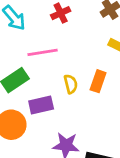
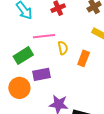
yellow semicircle: (71, 84) -> (63, 48), moved

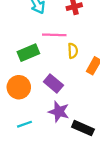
purple rectangle: (42, 74) -> (53, 83), moved, turned 42

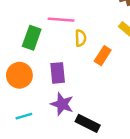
green rectangle: (28, 53) -> (32, 38), turned -50
purple rectangle: (53, 83) -> (58, 73), turned 42

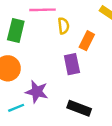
purple rectangle: (58, 73) -> (72, 64), moved
purple star: (62, 104) -> (37, 92), moved

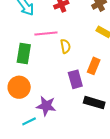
orange rectangle: (87, 41) -> (94, 66), moved
black rectangle: (79, 108) -> (94, 103), moved

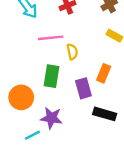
green rectangle: (24, 53) -> (51, 76), moved

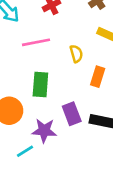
yellow semicircle: (72, 52) -> (76, 54), moved
purple rectangle: (83, 88) -> (72, 114), moved

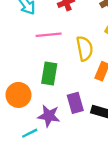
yellow semicircle: (76, 54) -> (85, 48), size x1.5

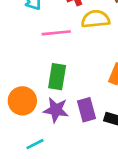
yellow semicircle: (85, 48) -> (95, 19), moved, turned -85
purple star: (49, 116) -> (56, 110), moved

